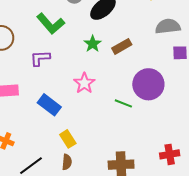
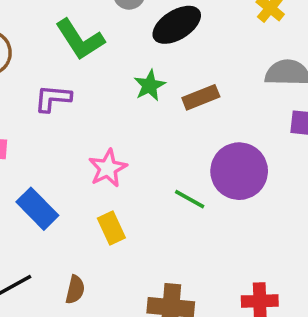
pink star: (84, 83) -> (108, 168), moved
blue rectangle: (49, 105) -> (37, 209), moved
yellow rectangle: (68, 139) -> (111, 228), moved

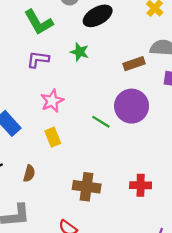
green star: (150, 85) -> (80, 52), turned -30
brown rectangle: (201, 97) -> (134, 64), moved
purple L-shape: (53, 98) -> (38, 59), moved

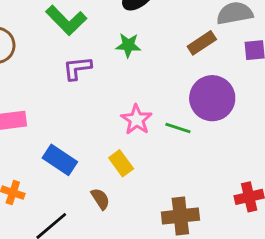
pink star: (52, 101) -> (136, 120), moved
brown semicircle: (29, 173) -> (100, 199), moved, turned -35

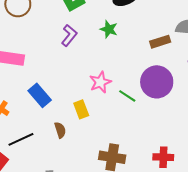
purple L-shape: (77, 68) -> (69, 35), turned 120

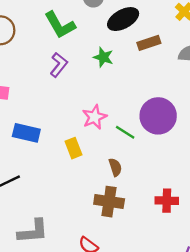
brown rectangle: (160, 42) -> (149, 43), moved
blue rectangle: (40, 95) -> (26, 133), turned -35
brown semicircle: (60, 130) -> (115, 167), moved

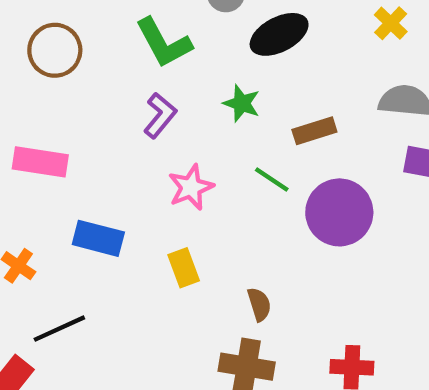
brown rectangle: (149, 43) -> (314, 131), moved
pink star: (94, 117) -> (191, 187), moved
green line: (125, 132) -> (272, 179), moved

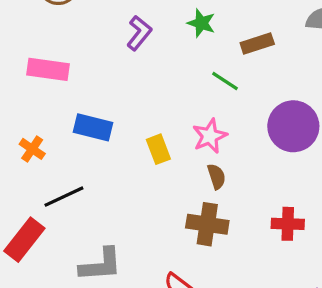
pink star: (191, 187) -> (210, 136), moved
purple circle: (339, 212) -> (293, 126), moved

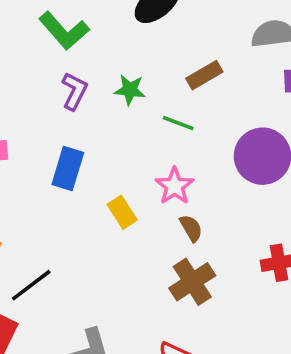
green star: (201, 23) -> (130, 90), moved
blue rectangle: (93, 127) -> (68, 168), moved, turned -75
brown cross: (207, 224) -> (192, 282), turned -30

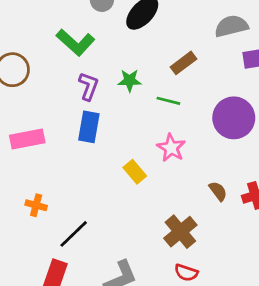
blue rectangle: (68, 168) -> (89, 127), moved
brown semicircle: (191, 228) -> (218, 191), moved
brown cross: (192, 282) -> (180, 232), moved

